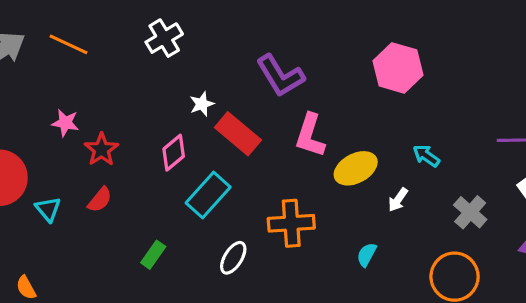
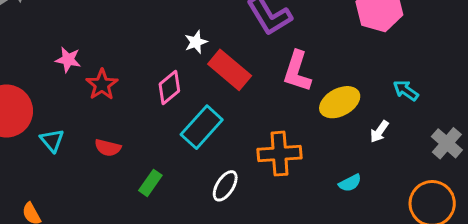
red semicircle: (100, 200) -> (108, 148), moved, turned 65
cyan semicircle: (367, 255) -> (350, 183), turned -145

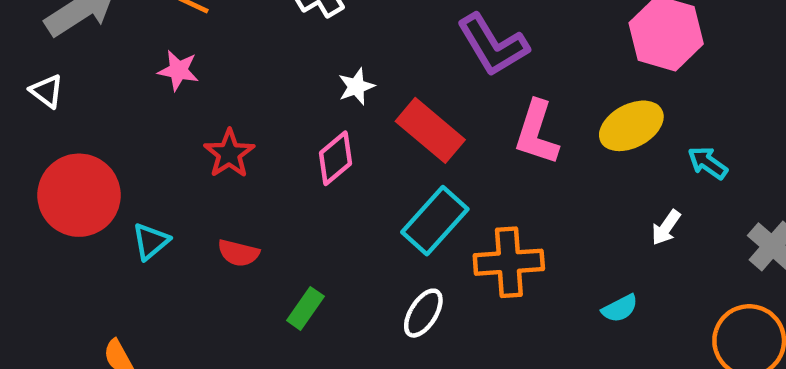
white star: (196, 42) -> (356, 87), moved
pink star: (68, 60) -> (178, 70), moved
yellow ellipse: (340, 102) -> (631, 126), moved
cyan rectangle: (202, 127) -> (435, 221), moved
cyan triangle: (52, 140) -> (151, 241), turned 30

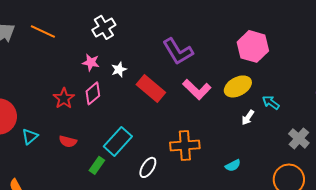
pink star: (178, 70) -> (91, 62), moved
pink L-shape: (537, 133) -> (197, 89), turned -64
pink diamond: (336, 158) -> (93, 93), moved
cyan rectangle: (435, 221) -> (118, 141), moved
white arrow: (666, 228) -> (248, 117), moved

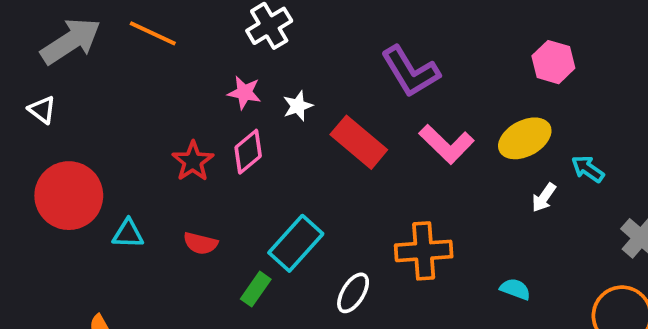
pink hexagon: (253, 46) -> (553, 62), size x0.7
cyan triangle: (30, 136) -> (128, 234), turned 42
cyan semicircle: (233, 165) -> (515, 289), turned -133

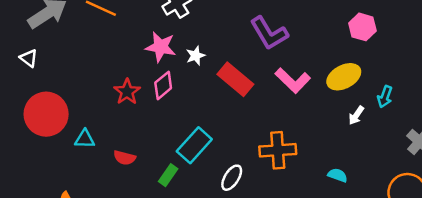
pink star: (244, 93) -> (161, 47), size x1.4
cyan arrow: (588, 169) -> (385, 97), turned -105
red semicircle: (200, 243) -> (125, 158), moved

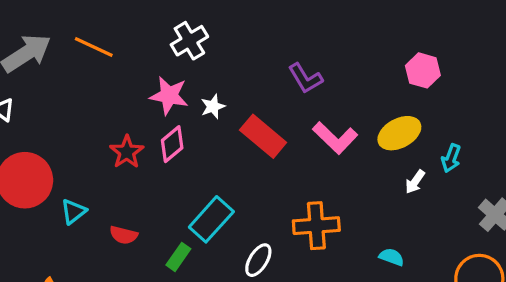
purple L-shape: (269, 33) -> (305, 78), size x0.7
cyan triangle: (85, 139) -> (73, 212), turned -40

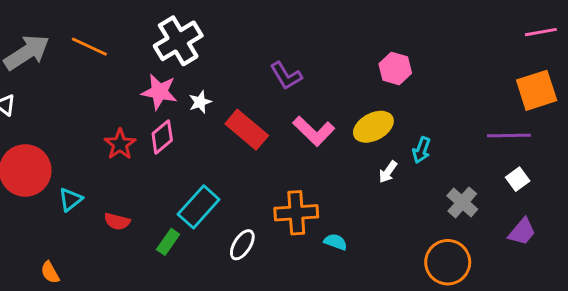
white cross: (189, 41) -> (178, 41), size x1.4
cyan semicircle: (392, 257) -> (336, 242), moved

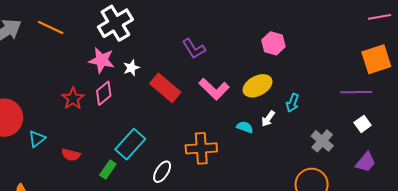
cyan semicircle: (336, 242) -> (245, 127), moved

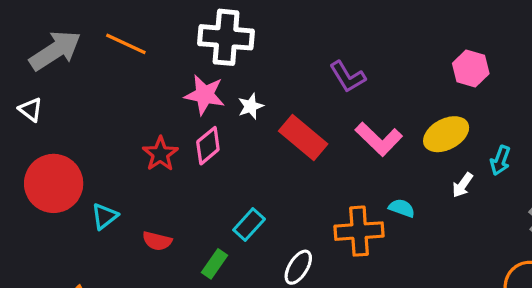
white cross: (115, 23) -> (226, 37), turned 36
cyan semicircle: (245, 127) -> (402, 208), moved
cyan rectangle: (130, 144) -> (249, 225), size x0.7

